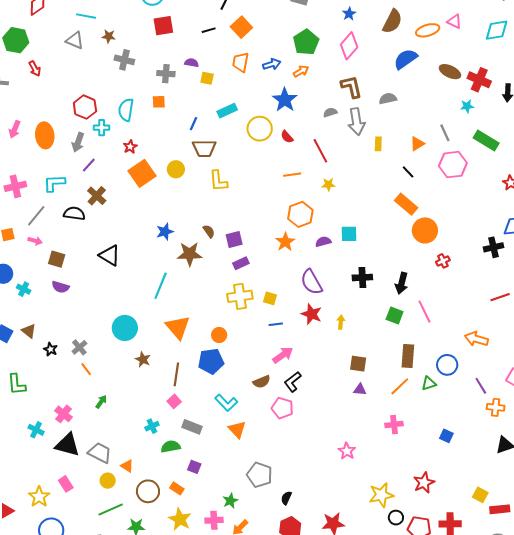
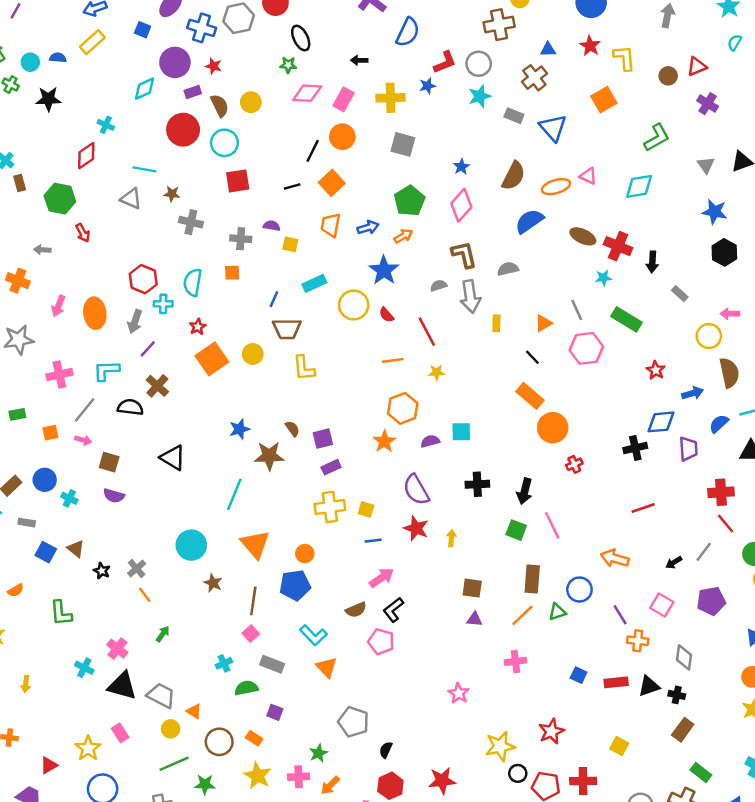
red rectangle: (500, 509) -> (616, 682), moved

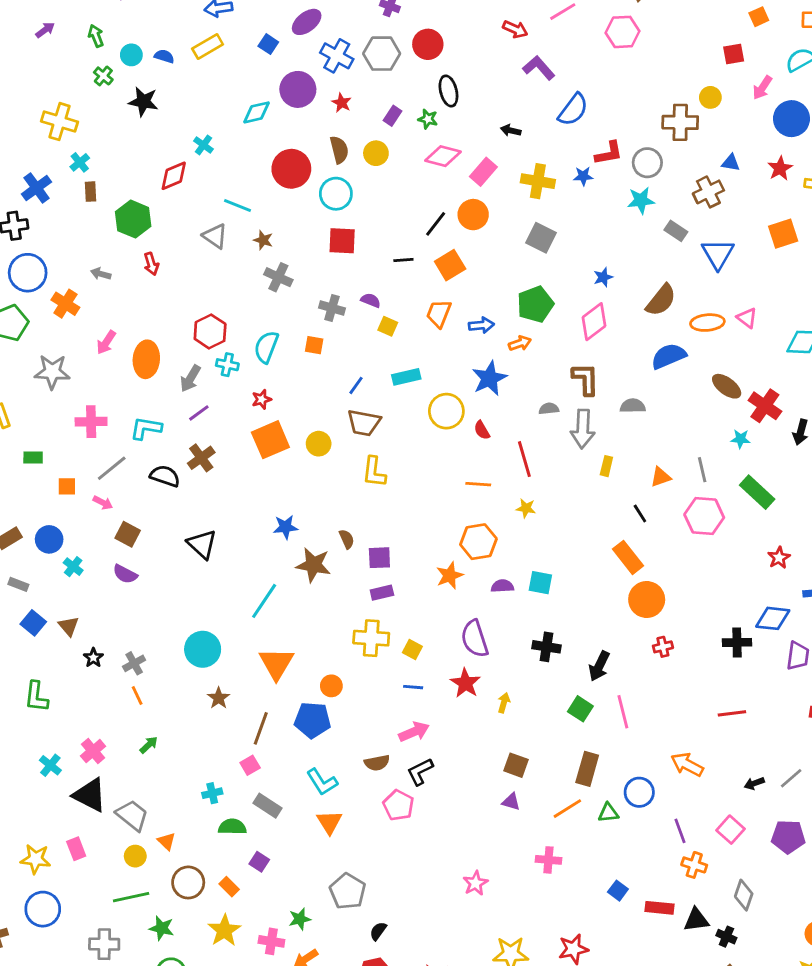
purple rectangle: (193, 92) -> (392, 116), moved, turned -49
yellow star: (88, 748) -> (36, 859), turned 30

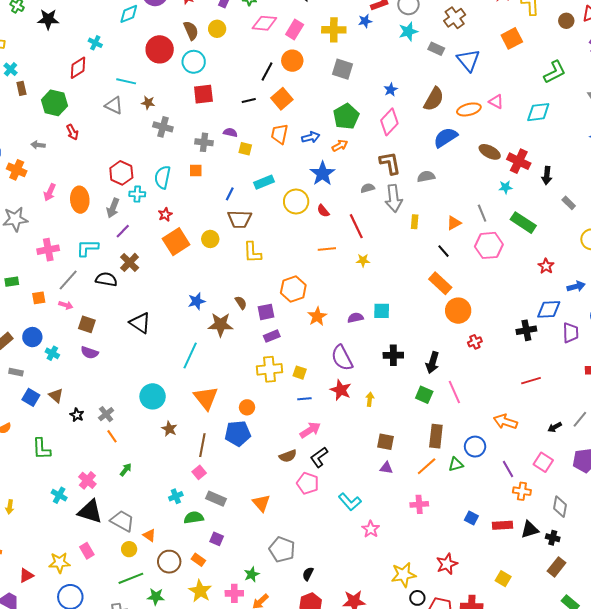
orange hexagon: (478, 542) -> (293, 289), moved
cyan L-shape: (322, 782) -> (350, 502), moved

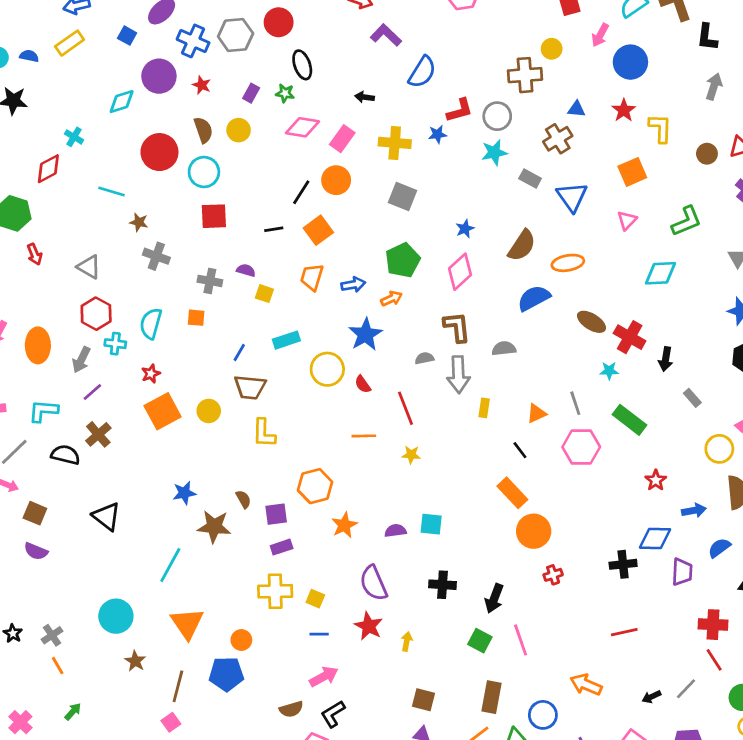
pink triangle: (496, 102) -> (627, 220), moved, turned 42
gray triangle: (114, 105) -> (89, 267), moved

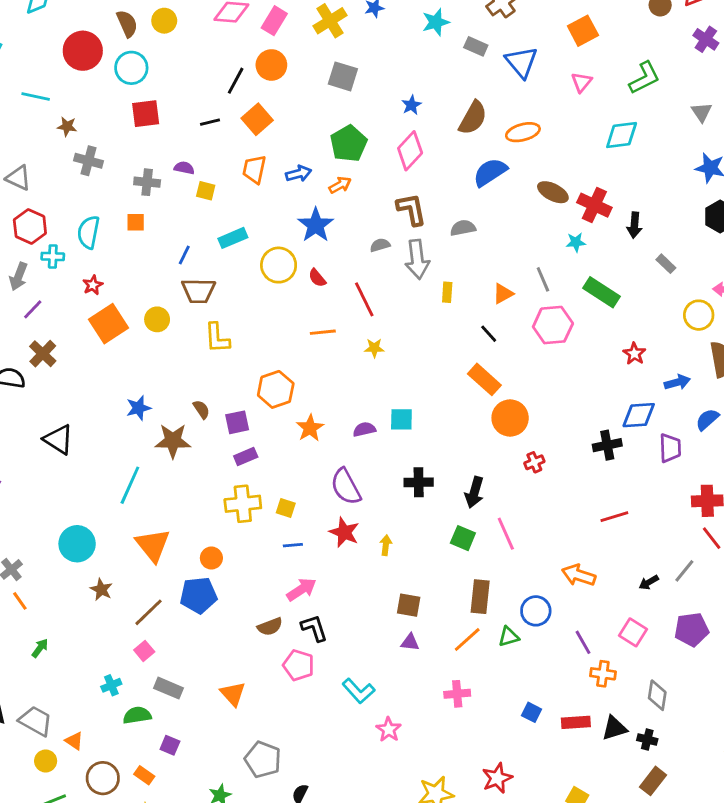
yellow cross: (395, 143) -> (330, 21), turned -32
brown line: (178, 686) -> (149, 612), turned 36
black L-shape: (333, 714) -> (314, 628), turned 108

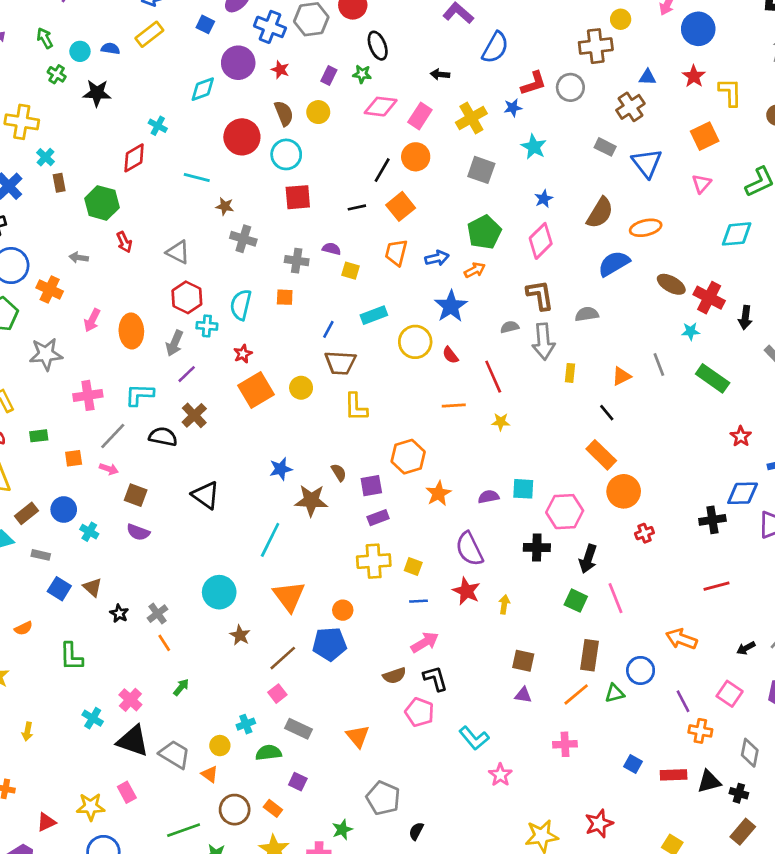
cyan star: (436, 22) -> (534, 147), moved, turned -30
pink hexagon: (553, 325) -> (565, 512), moved
yellow circle: (46, 761) -> (220, 746), moved

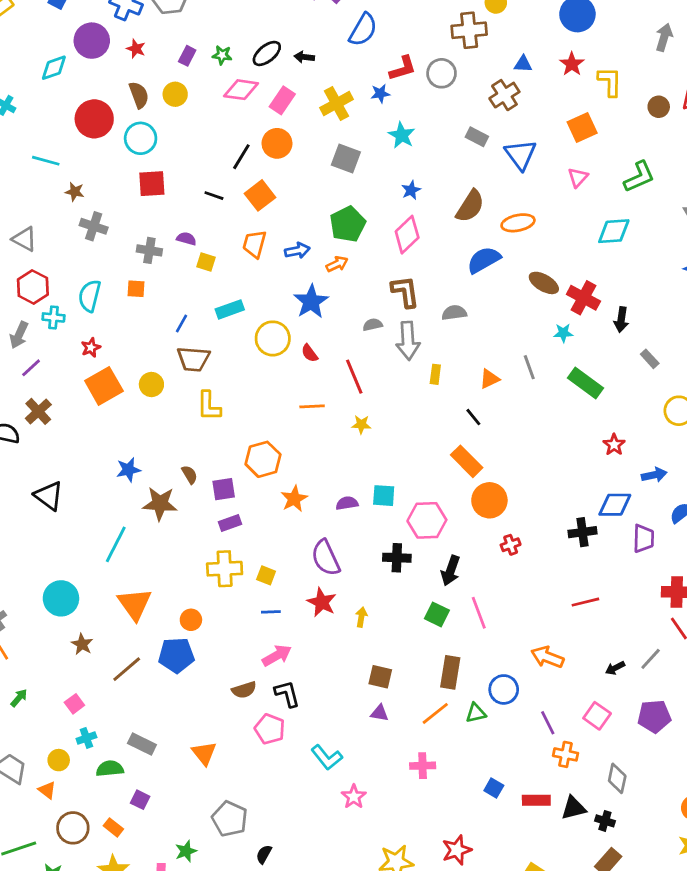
black ellipse: (378, 46) -> (267, 53), moved, turned 72
black line: (357, 207) -> (214, 196), turned 30
pink square: (277, 694) -> (74, 704), moved

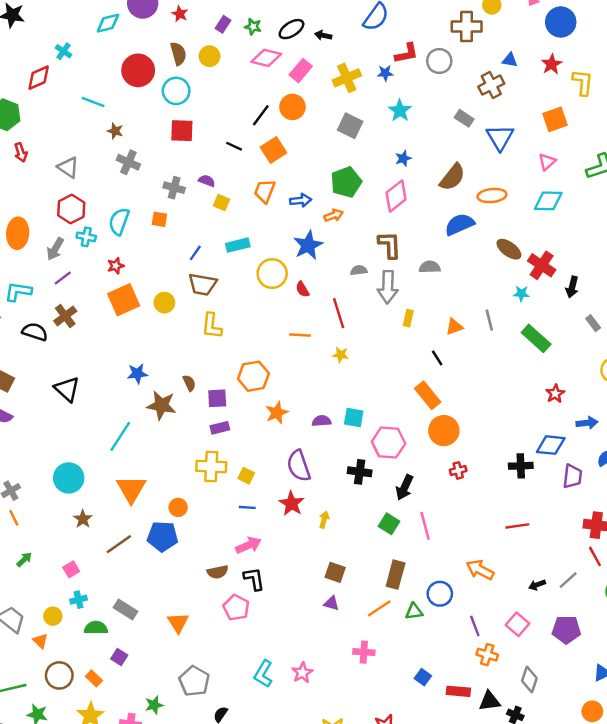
cyan diamond: (614, 231) -> (548, 201), moved
cyan L-shape: (327, 757) -> (263, 674), moved, turned 64

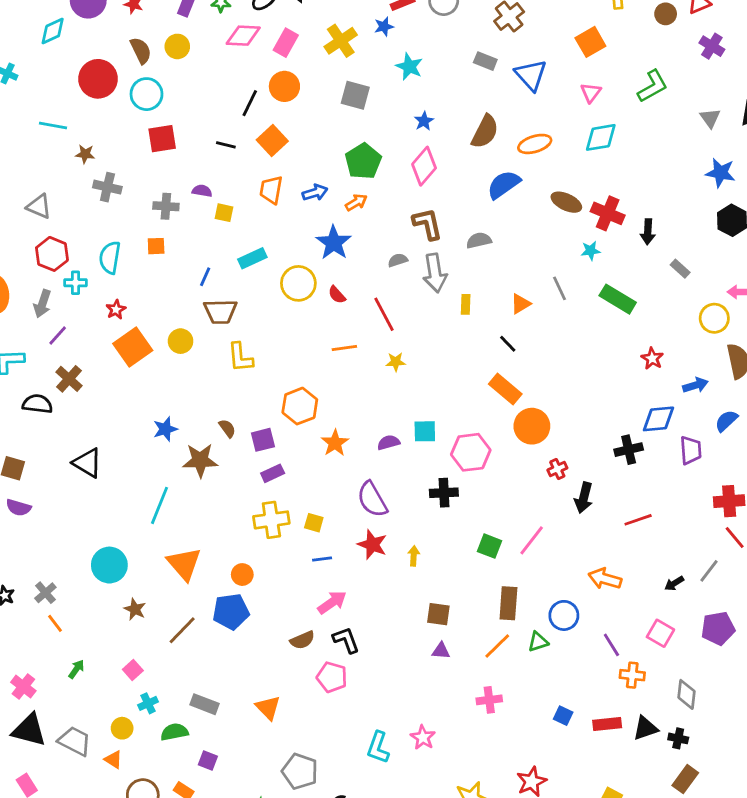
black arrow: (404, 487) -> (584, 498), moved
pink line: (425, 526) -> (532, 540), turned 64

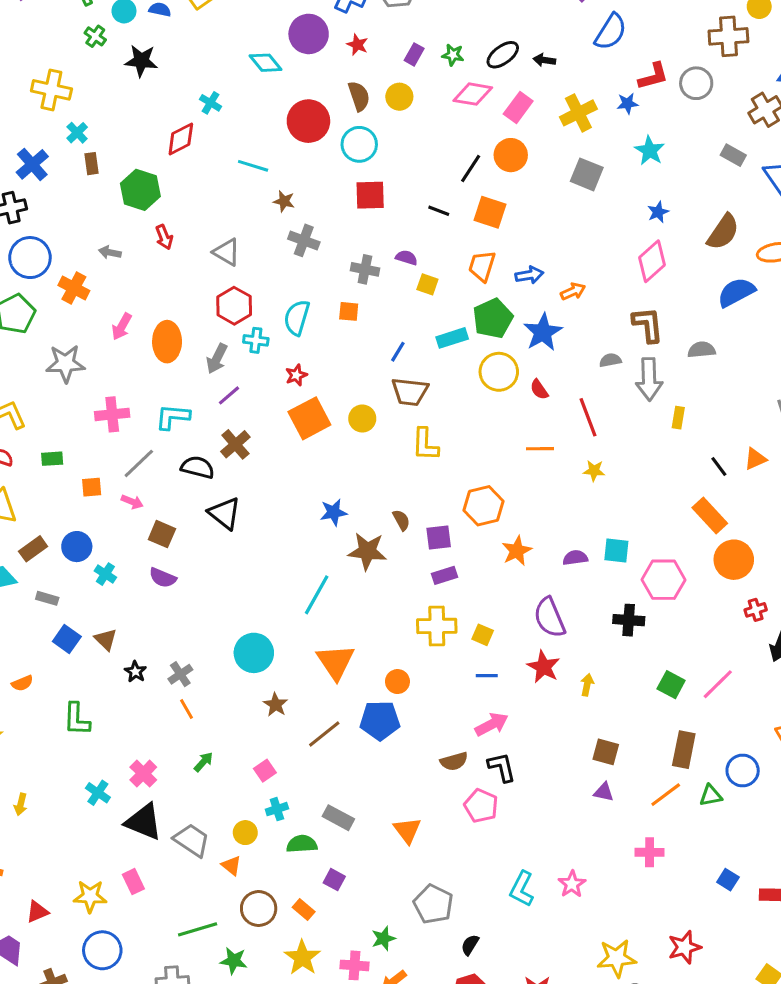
cyan diamond: (53, 31) -> (266, 63), turned 68
orange square: (272, 140) -> (490, 212), turned -36
green pentagon: (363, 161) -> (493, 318), moved
orange triangle: (521, 304) -> (755, 459), moved
black triangle: (87, 463) -> (225, 513), moved

